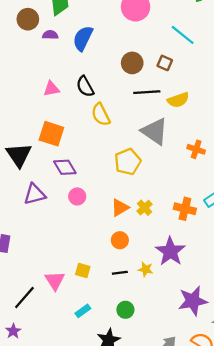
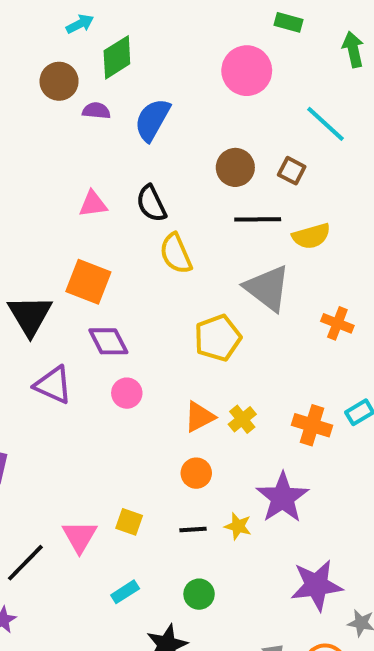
purple triangle: (35, 194) -> (53, 385), turned 35

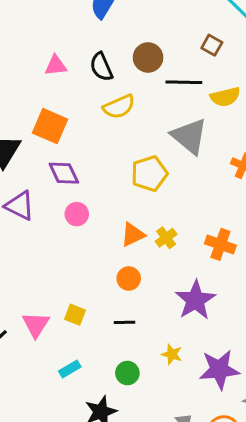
brown circle: (235, 167) -> (148, 58), moved
yellow semicircle: (176, 254) -> (119, 107), turned -92
yellow star: (238, 526) -> (172, 354), moved

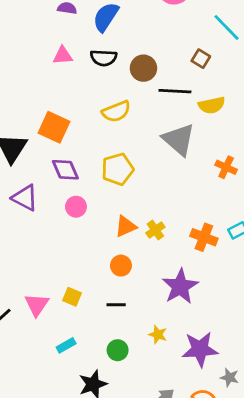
pink triangle: (56, 66) -> (63, 56), moved
black semicircle: (101, 67) -> (104, 58), moved, turned -65
yellow pentagon: (149, 174) -> (118, 169), moved

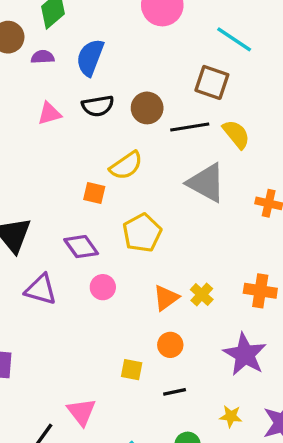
brown square: (201, 59) -> (212, 82), size x1.5
yellow semicircle: (212, 105) -> (236, 134), turned -105
orange square: (54, 127) -> (94, 193), moved, size x0.6
yellow square: (72, 297) -> (132, 370), moved

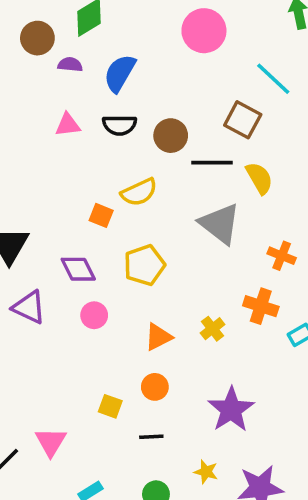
orange cross: (260, 291) -> (261, 306), moved
yellow cross: (202, 295) -> (213, 329), moved

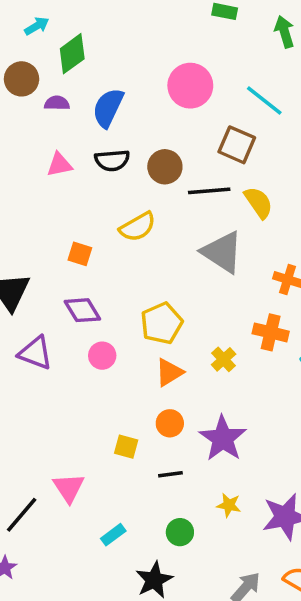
pink circle: (204, 31) -> (190, 86), moved
orange square: (101, 215) -> (80, 254), moved
yellow pentagon: (144, 265) -> (162, 323), moved
purple star: (231, 410) -> (223, 438), moved

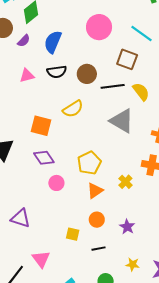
purple semicircle: (57, 103) -> (24, 41), turned 136
orange square: (80, 254) -> (41, 126), size x1.5
purple triangle: (35, 353) -> (21, 218), moved
purple star: (223, 438) -> (127, 227), size x0.6

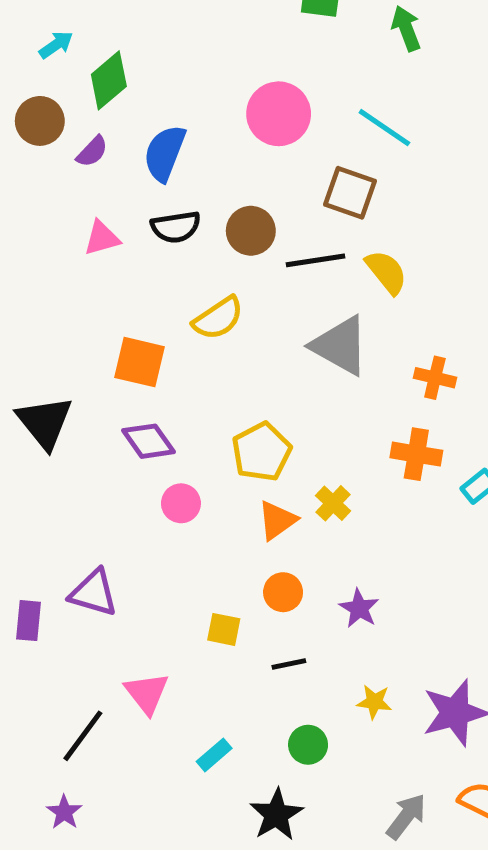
yellow cross: (125, 182) -> (333, 503), moved

